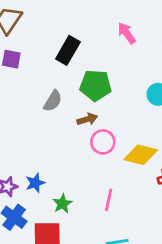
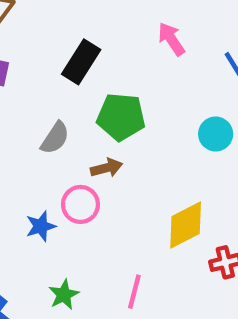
pink circle: (103, 142) -> (80, 204), moved
yellow diamond: (141, 155) -> (186, 225), turned -44
blue star: (35, 183) -> (41, 226), moved

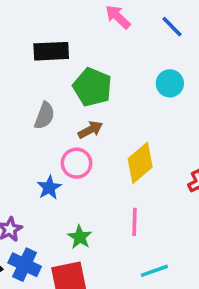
black rectangle: (81, 62) -> (51, 51), turned 68
green pentagon: (121, 117) -> (92, 87), turned 30
yellow diamond: (186, 225) -> (140, 163), moved

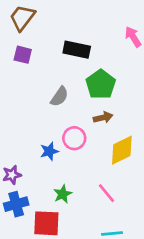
brown arrow: (90, 130) -> (103, 117), moved
pink line: (135, 222) -> (106, 193), turned -55
blue cross: (25, 265) -> (16, 204), turned 35

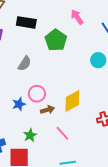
black rectangle: (77, 50) -> (26, 22), moved
green pentagon: (101, 84) -> (56, 40), moved
brown arrow: (103, 117) -> (47, 110), moved

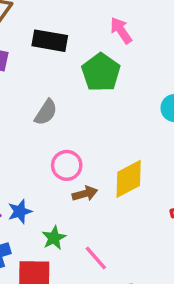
pink arrow: (77, 17) -> (121, 30), moved
blue star: (19, 104) -> (20, 211), moved
pink line: (62, 133) -> (96, 258), moved

